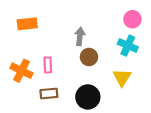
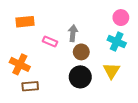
pink rectangle: (48, 65) -> (50, 42), moved, turned -64
brown rectangle: (49, 94) -> (30, 86), moved
black circle: (88, 97) -> (80, 77), moved

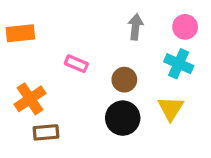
orange rectangle: (25, 22) -> (20, 33), moved
gray arrow: (73, 33) -> (136, 27), moved
orange cross: (20, 64) -> (30, 99), turned 30

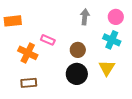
orange cross: (30, 99) -> (28, 53), moved, turned -30

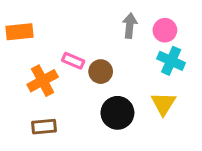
pink circle: (116, 17) -> (165, 30), moved
brown circle: (78, 50) -> (101, 72), moved
orange cross: (28, 53) -> (43, 81), turned 36

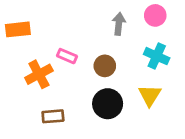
pink circle: (165, 30) -> (155, 15), moved
brown circle: (101, 72) -> (105, 66), moved
brown rectangle: (44, 127) -> (53, 116), moved

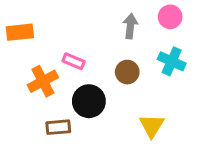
brown circle: (105, 66) -> (127, 72), moved
yellow triangle: (150, 95) -> (152, 126), moved
black circle: (108, 104) -> (89, 101), moved

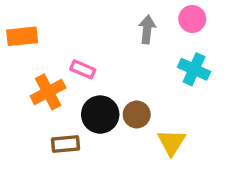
brown circle: (127, 72) -> (137, 115), moved

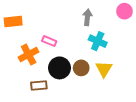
pink circle: (192, 19) -> (124, 11), moved
cyan cross: (194, 69) -> (98, 41), moved
yellow triangle: (171, 142) -> (104, 69), moved

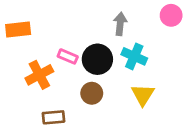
black circle: (60, 68) -> (97, 59), moved
brown circle: (81, 68) -> (92, 93), moved

